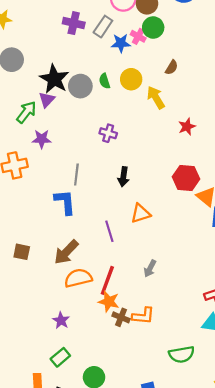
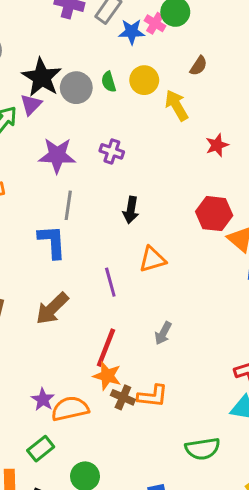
purple star: (42, 139) -> (57, 155), moved, size x1.4
orange semicircle: (78, 278) -> (70, 409), moved

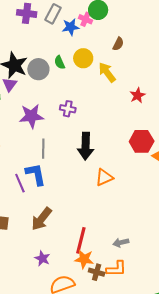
black arrow: (131, 210) -> (86, 146), size x1.5
purple line: (110, 282) -> (20, 183), moved
gray arrow: (163, 333) -> (121, 243), moved, turned 56
purple star: (43, 400) -> (42, 258), moved

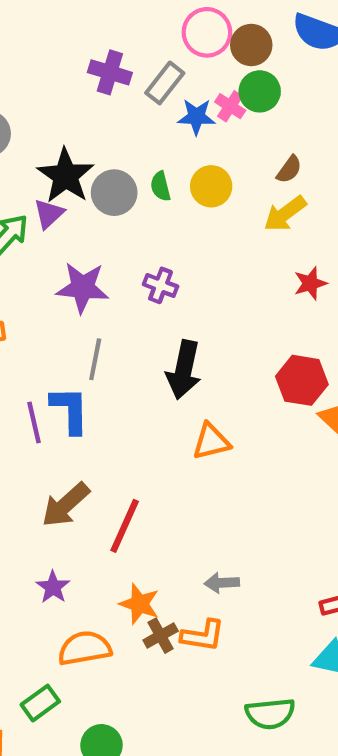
yellow arrow: (107, 72) -> (285, 214), moved, turned -100
red line: (81, 240) -> (125, 526), moved
brown cross: (97, 272) -> (161, 636), turned 35

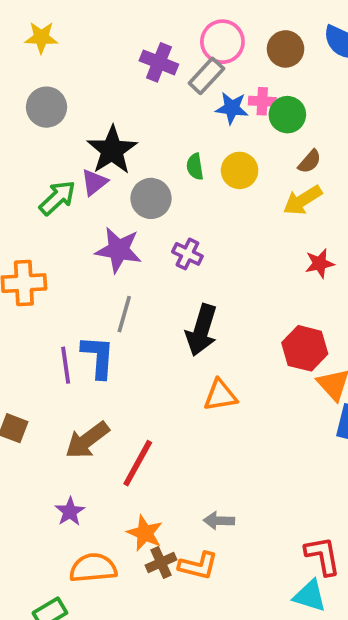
pink circle: (207, 32) -> (222, 42), moved
green circle: (260, 91) -> (287, 115), moved
pink cross: (230, 106) -> (262, 101), turned -35
gray circle: (114, 193) -> (151, 198), moved

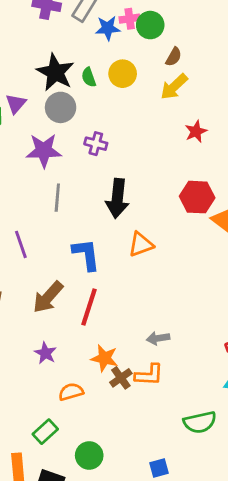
black star: (112, 150) -> (55, 72), moved
blue L-shape: (98, 357) -> (86, 255), moved
orange semicircle: (93, 568) -> (71, 392), size x0.7

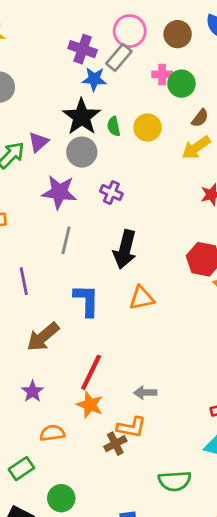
blue star: (108, 28) -> (94, 79), moved
red line: (89, 307) -> (91, 372), moved
brown cross: (121, 378) -> (115, 444), moved

